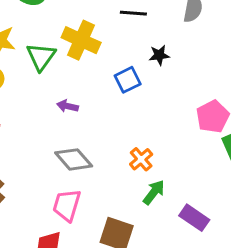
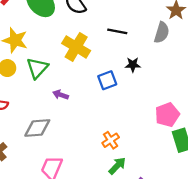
green triangle: (41, 57) -> (37, 68), moved
gray diamond: (74, 159) -> (37, 128), moved, turned -60

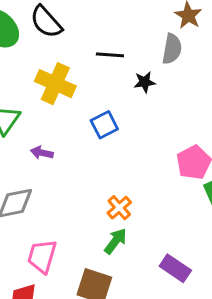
black star: (133, 65) -> (145, 82), moved
green arrow: (117, 166) -> (115, 241), moved

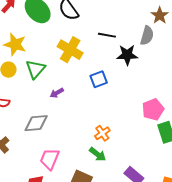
black star: (145, 82) -> (127, 55), size x1.5
purple arrow: (42, 153) -> (57, 93), turned -48
green arrow: (115, 241) -> (98, 154), turned 84

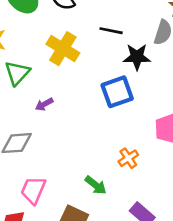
blue square: (99, 79) -> (117, 92), moved, size x1.4
orange cross: (102, 133) -> (128, 158), moved

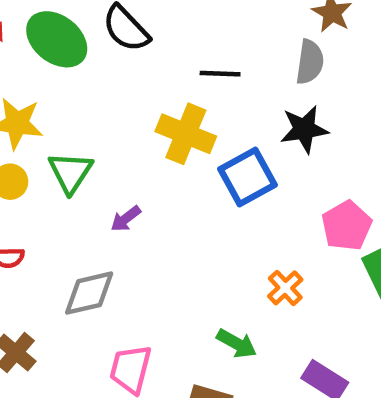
yellow cross: (63, 49) -> (186, 134), moved
black star: (137, 57) -> (304, 129), moved

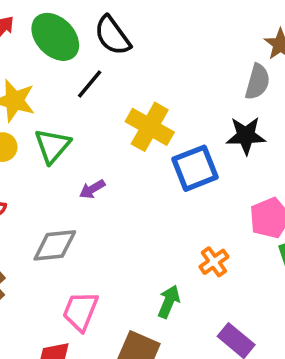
black line: (220, 74) -> (90, 84), moved, turned -60
green arrow: (237, 344) -> (169, 302), turned -104

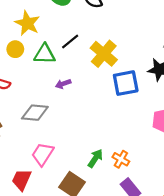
black line: (90, 84) -> (70, 42), moved
green triangle: (52, 146) -> (45, 54), turned 40
orange cross: (214, 262) -> (121, 159), moved, turned -35

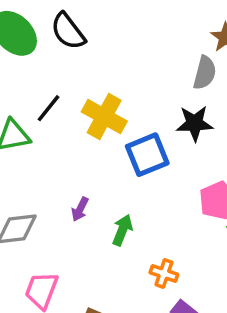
purple arrow: (63, 84) -> (80, 209), moved, turned -32
green arrow: (95, 158) -> (122, 230), moved

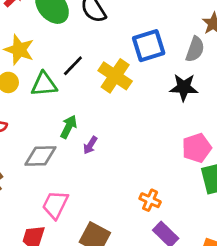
blue square: (147, 155) -> (149, 46), moved
green arrow: (122, 230) -> (69, 127), moved

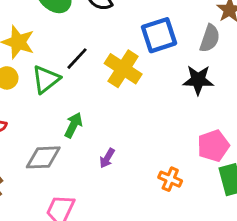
green triangle: (44, 84) -> (46, 79), turned -32
purple arrow: (90, 145) -> (107, 158), moved
orange cross: (150, 200) -> (170, 179), moved

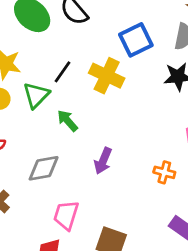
green arrow: (73, 125) -> (67, 121), moved, turned -60
purple arrow: (107, 158) -> (103, 161), size x1.4

